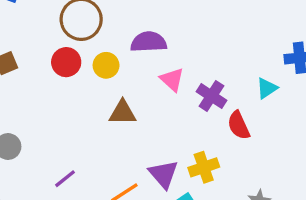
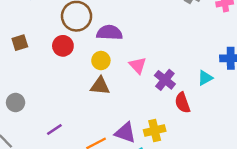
purple semicircle: (149, 42) -> (109, 33), moved
yellow circle: (106, 65) -> (101, 61), moved
purple triangle: (163, 174) -> (125, 133), turned -35

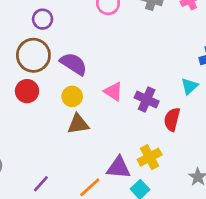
purple semicircle: (109, 33) -> (74, 64), turned 45
red semicircle: (182, 103) -> (172, 119), turned 48

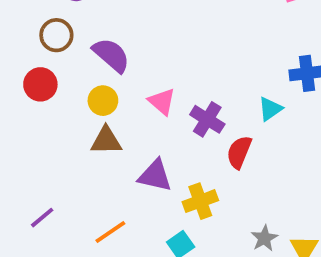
brown circle: (33, 55) -> (56, 35), size x0.7
purple triangle: (118, 168) -> (155, 176), moved

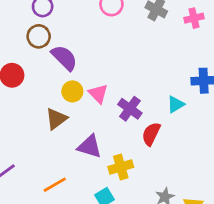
brown circle: (56, 35) -> (39, 36), moved
yellow circle: (103, 101) -> (72, 91), moved
brown triangle: (106, 141) -> (56, 119), turned -40

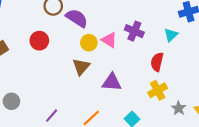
purple cross: (130, 109) -> (134, 31), moved
yellow cross: (121, 167) -> (158, 90), moved

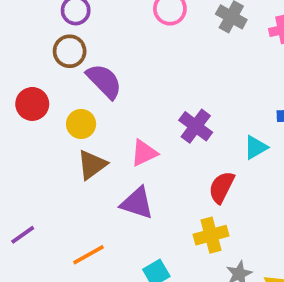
pink triangle: (109, 40) -> (144, 153), moved, turned 49
yellow circle: (89, 43) -> (81, 124), moved

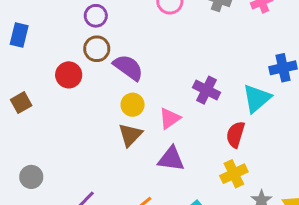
red circle: (32, 104) -> (69, 75), moved
yellow circle: (81, 124) -> (133, 105), moved
cyan triangle: (256, 147) -> (257, 98), size x1.5

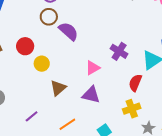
red circle: (69, 75) -> (25, 46), moved
yellow circle: (133, 105) -> (42, 64), moved
brown triangle: (130, 135) -> (58, 88), moved

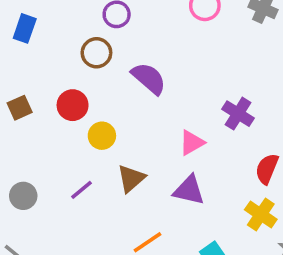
brown circle: (49, 17) -> (96, 53), moved
yellow cross: (132, 109) -> (261, 215), turned -36
purple line: (32, 116) -> (81, 190), moved

